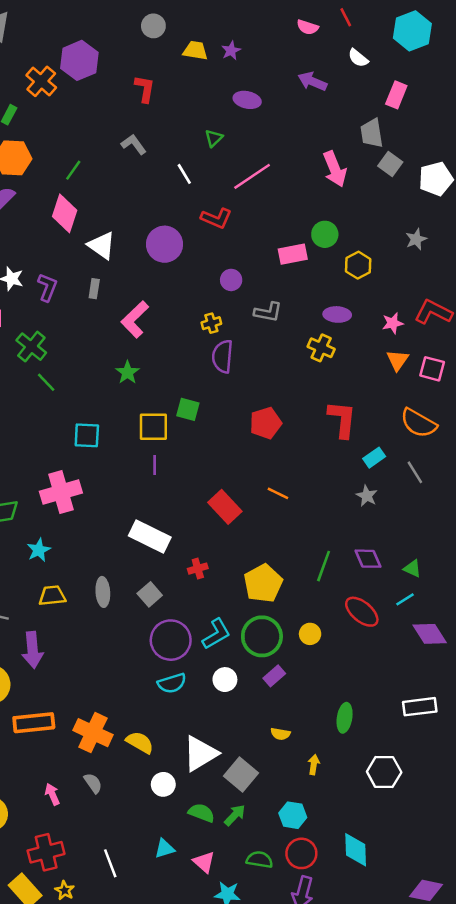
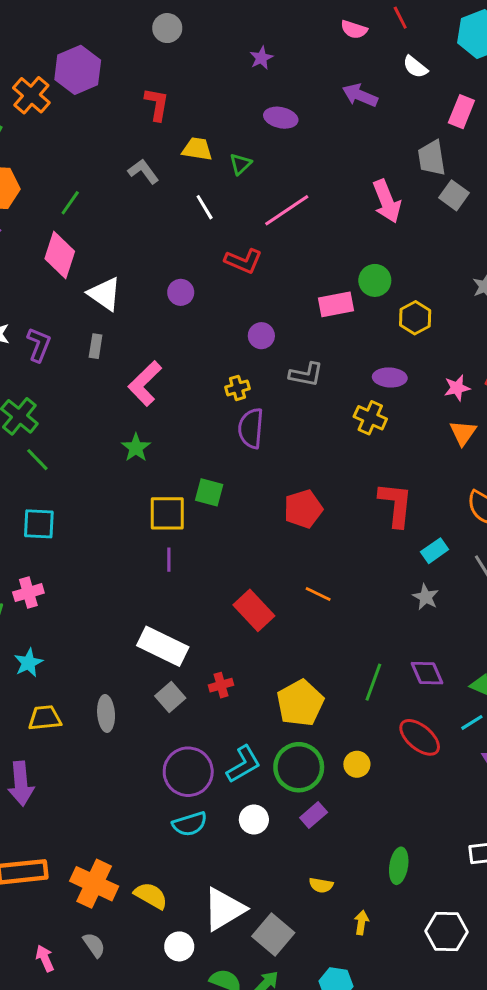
yellow trapezoid: (195, 51) -> (197, 149), moved
purple circle: (164, 244) -> (181, 292), size x0.6
cyan square: (87, 435) -> (39, 524), moved
pink cross: (61, 492) -> (28, 593), moved, size x0.6
gray square: (150, 594) -> (170, 697), moved

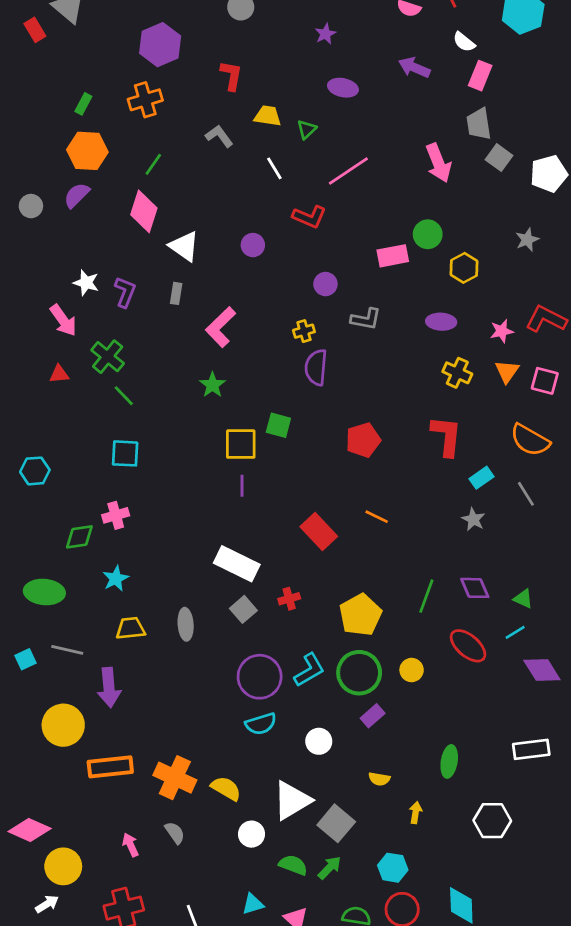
orange cross: (31, 95) -> (145, 100), moved, turned 32
pink rectangle: (461, 112) -> (480, 76), moved
yellow cross: (370, 418) -> (457, 373), moved
white circle: (254, 819) -> (319, 741), moved

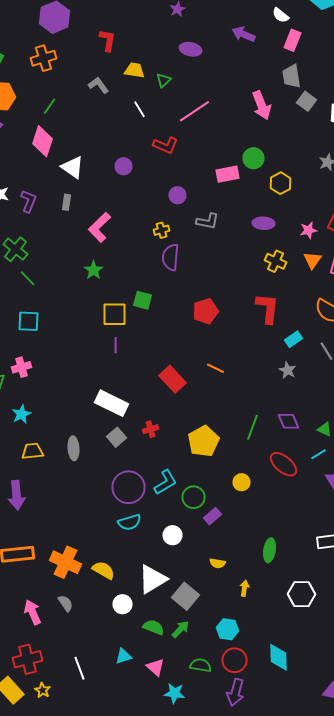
green circle: (359, 673) -> (194, 497), moved, size x0.7
pink arrow: (130, 845) -> (32, 612), size x1.4

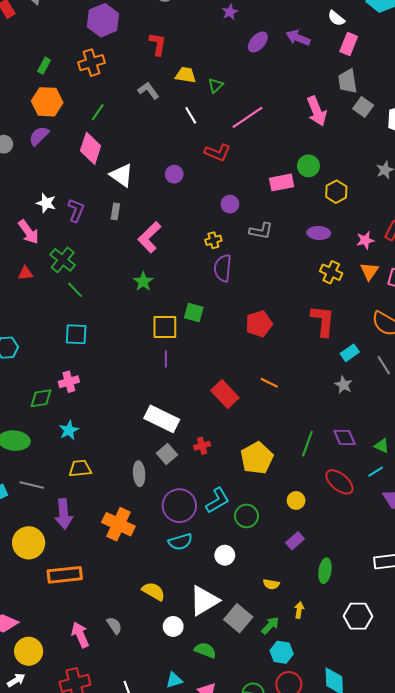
purple ellipse: (190, 49) -> (258, 42), moved, turned -60
gray ellipse: (74, 448) -> (139, 474), moved
purple rectangle: (212, 516) -> (295, 541), moved
orange cross: (66, 562) -> (118, 524), moved
green arrow: (180, 629) -> (270, 625), moved

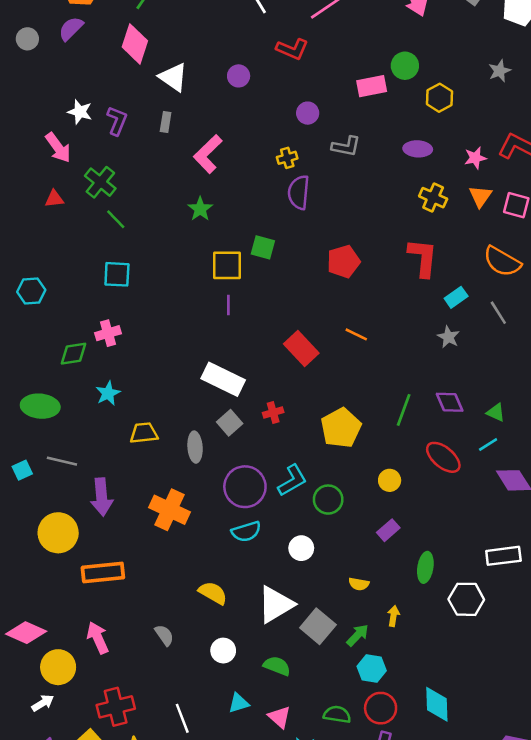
yellow trapezoid: (80, 468) -> (144, 433), moved
white hexagon: (358, 616) -> (466, 599), moved
white circle: (173, 626) -> (223, 651), moved
pink arrow: (80, 635) -> (98, 638), moved

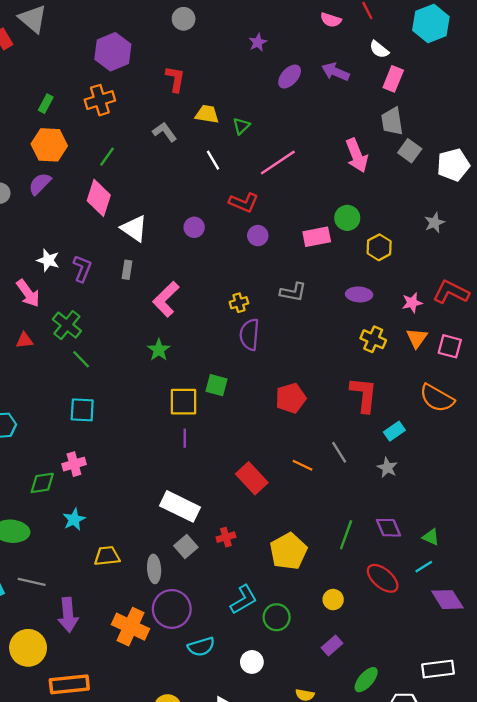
purple circle: (308, 113) -> (258, 236), moved
gray line: (498, 313) -> (339, 452), moved
purple circle: (245, 487) -> (172, 609), moved
green ellipse: (425, 567) -> (366, 680), turned 32

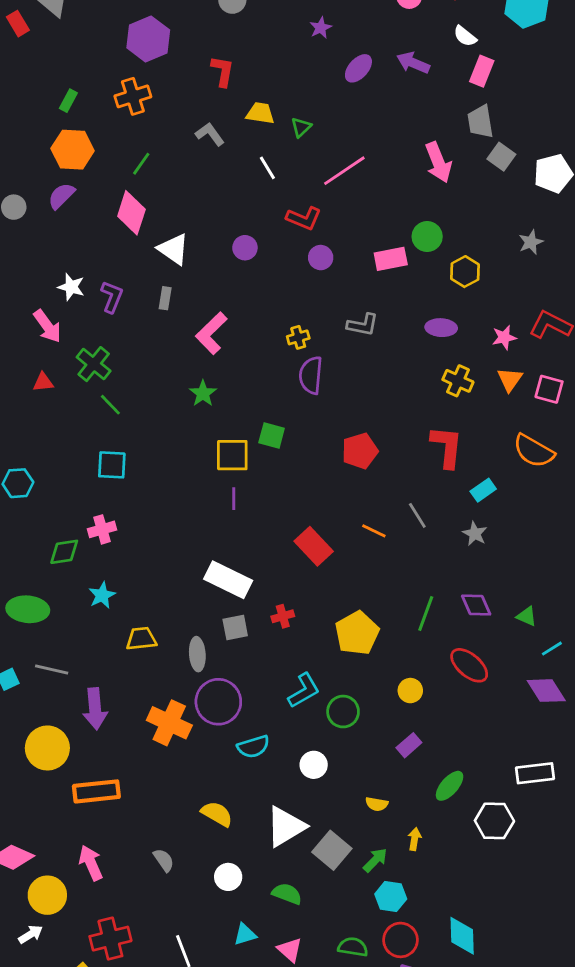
gray square: (186, 547) -> (235, 627), turned 30
cyan line: (424, 567) -> (552, 649), moved

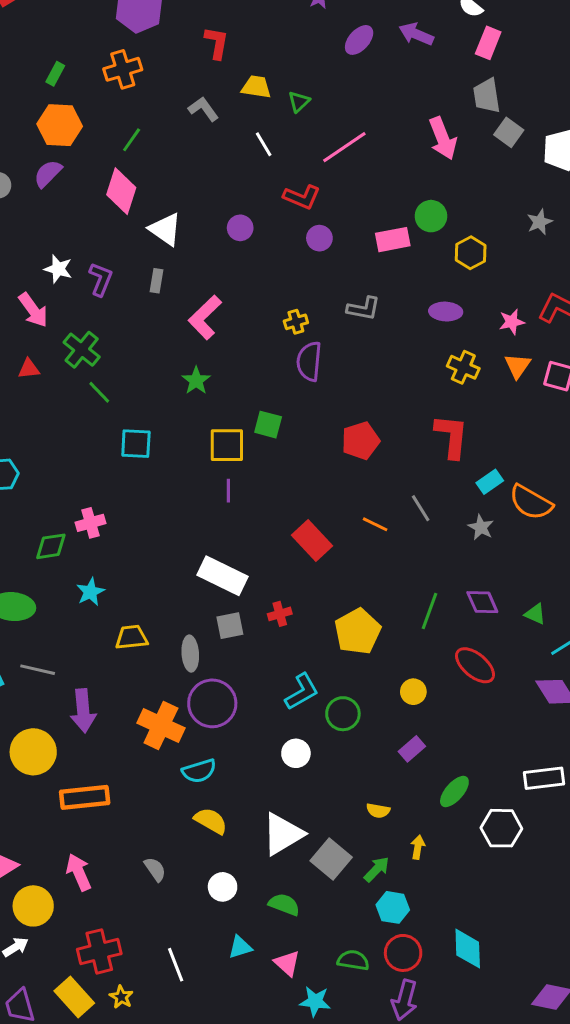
orange semicircle: (534, 451) -> (531, 502), moved
cyan square: (112, 465) -> (136, 444), moved
cyan semicircle: (253, 747) -> (199, 771), moved
white circle: (314, 765) -> (296, 753), moved

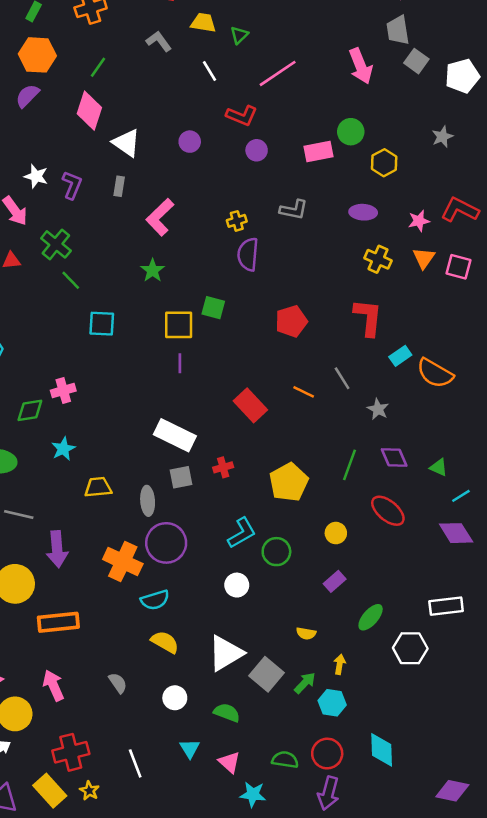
gray star: (481, 527) -> (378, 409), moved
cyan hexagon: (393, 907) -> (332, 703), moved
cyan triangle: (240, 947) -> (190, 749), turned -45

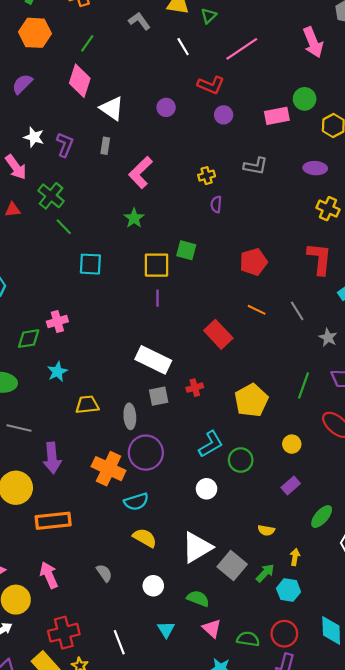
purple semicircle: (27, 96) -> (22, 84), moved
purple semicircle: (248, 254) -> (216, 204), size x0.6
orange line: (304, 392) -> (257, 310), moved
pink triangle: (229, 762) -> (212, 628), moved

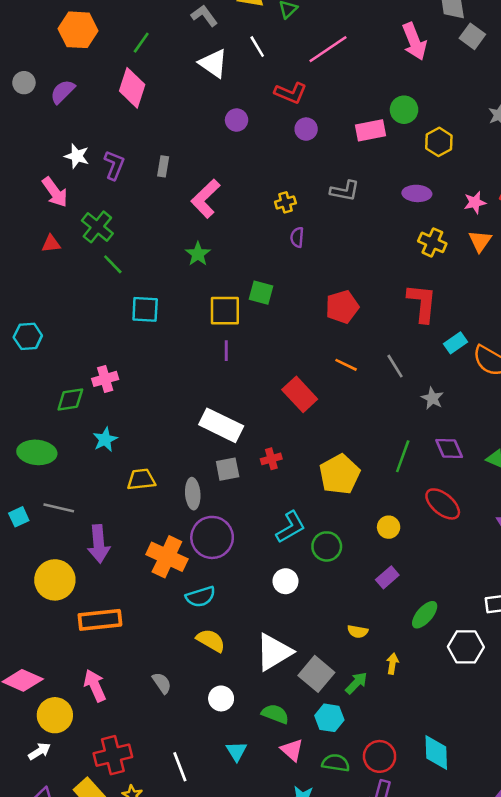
white triangle: (112, 108) -> (213, 63), moved
cyan hexagon: (289, 590) -> (329, 718), moved

